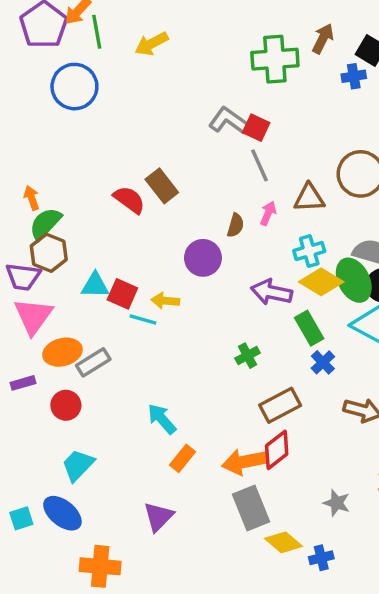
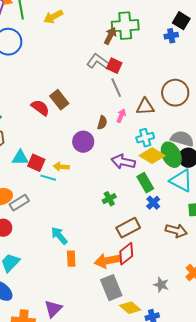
brown arrow: (323, 39) -> (110, 36), moved
orange rectangle: (182, 458) -> (71, 259), turned -42
purple triangle: (158, 517) -> (53, 309), moved

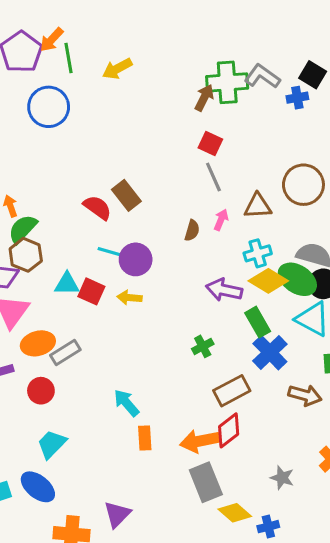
gray L-shape: (98, 62) -> (262, 76), moved
purple circle: (83, 142) -> (136, 259), moved
green ellipse: (171, 155) -> (297, 279), turned -30
cyan line: (48, 178) -> (110, 252), moved
blue cross: (153, 203) -> (270, 353), size x1.6

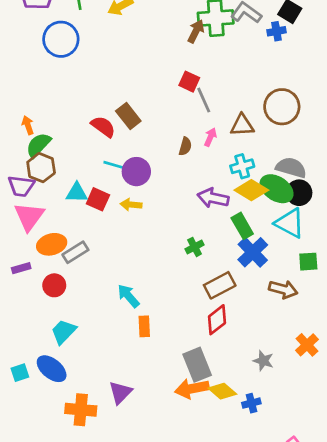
red square: (210, 143) -> (189, 82), moved
orange arrow: (200, 441) -> (192, 389), moved

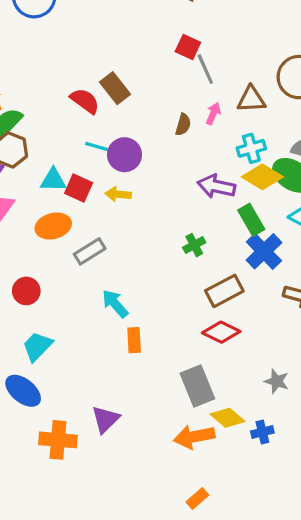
orange ellipse: (52, 244) -> (53, 226), moved
gray rectangle: (75, 252) -> (90, 251), moved
red diamond: (217, 320) -> (221, 332), turned 64
orange arrow: (192, 389) -> (194, 437), moved

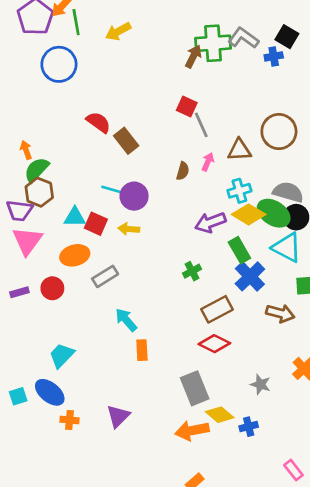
red semicircle: (85, 101) -> (98, 122), moved
purple arrow: (216, 186) -> (210, 222), turned -32
red circle: (26, 291) -> (52, 288), moved
orange cross: (58, 440) -> (69, 420), moved, size x0.6

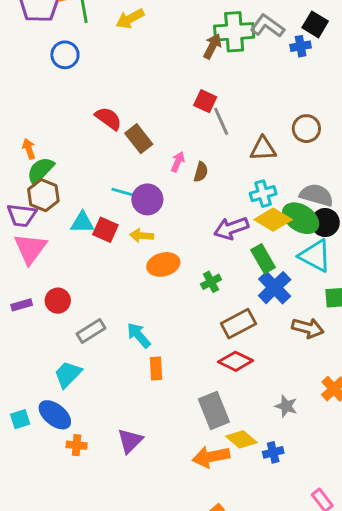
blue circle: (59, 64) -> (65, 55), size x0.7
brown circle: (279, 132) -> (306, 129), size x0.7
pink arrow: (208, 162) -> (178, 162), moved
orange ellipse: (75, 255) -> (163, 264), moved
gray rectangle: (105, 276) -> (91, 331), moved

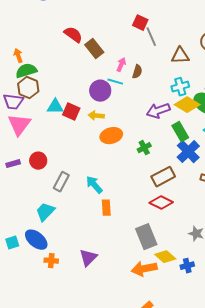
green semicircle: (40, 170) -> (26, 71), turned 30
cyan line: (123, 192) -> (115, 82), moved
gray rectangle: (91, 331) -> (61, 182), turned -30

